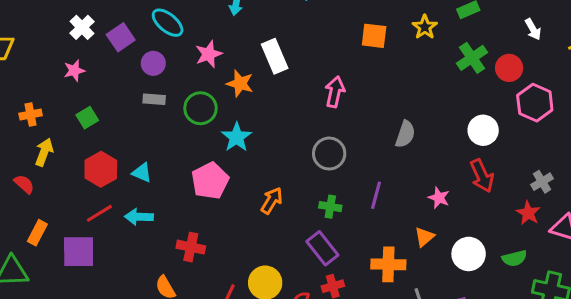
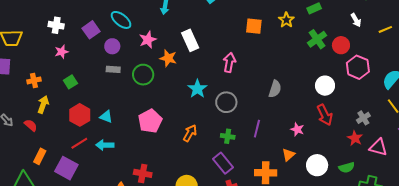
white cross: (82, 27) -> (56, 25), moved, turned -35
cyan star: (237, 137) -> (197, 89), moved
red cross: (191, 247) -> (143, 173), moved
purple square: (79, 252) -> (66, 168), turned 30

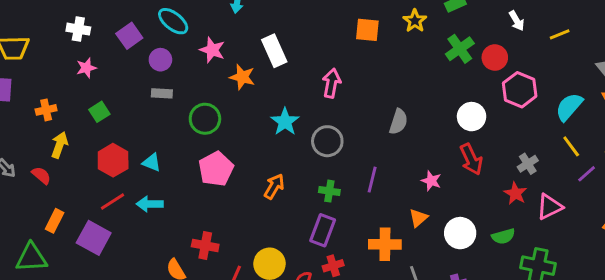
pink star: (148, 40) -> (212, 50), turned -30
green circle: (143, 75) -> (205, 119), moved
pink triangle: (378, 147) -> (550, 207), turned -42
purple rectangle: (223, 163) -> (323, 230), turned 60

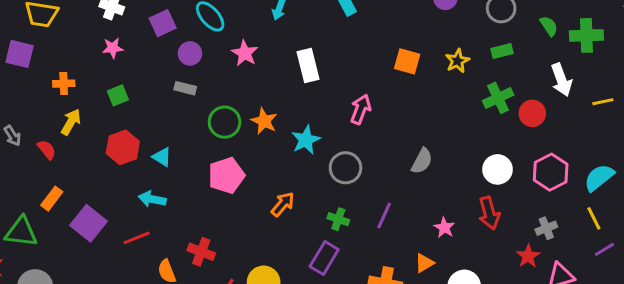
white arrow: (517, 21) -> (561, 80), size x1.5
orange star: (242, 77) -> (264, 121), moved
pink hexagon: (520, 90) -> (551, 172), moved
red line: (113, 202) -> (137, 238), moved

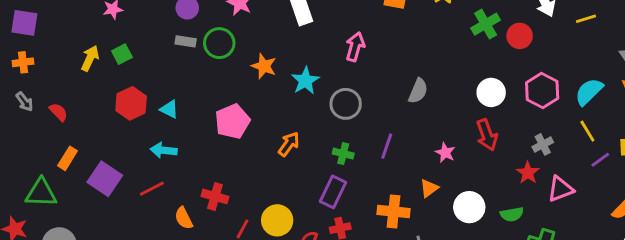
orange cross: (64, 84) -> (23, 62), moved
yellow arrow: (71, 122) -> (90, 58), moved
green circle: (225, 122) -> (219, 43), moved

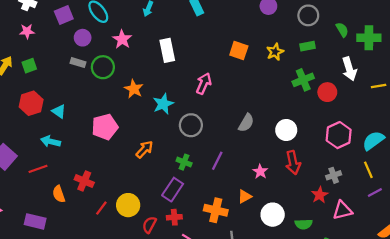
white circle: (491, 92) -> (286, 130), moved

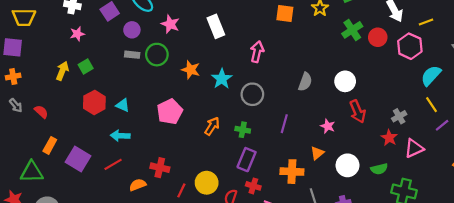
pink hexagon: (339, 135) -> (410, 46), moved
green cross: (184, 162) -> (243, 130), moved
orange semicircle: (59, 194) -> (138, 185), turned 98
red cross: (174, 217) -> (253, 186), turned 32

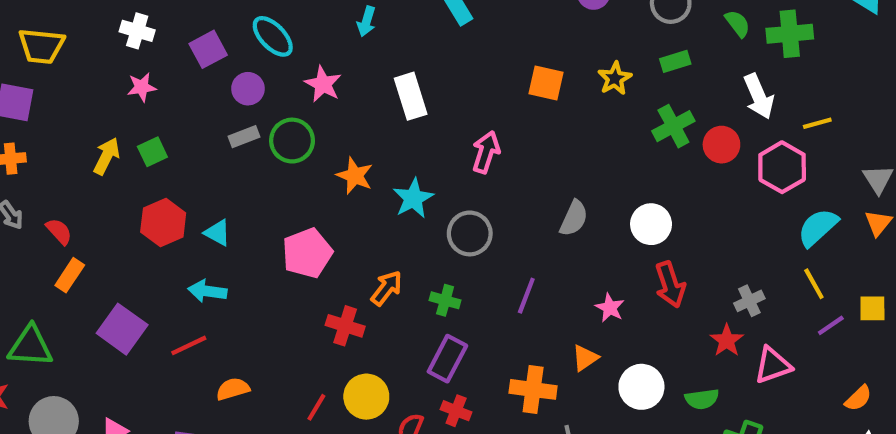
gray rectangle: (132, 55) -> (244, 137), turned -32
orange rectangle: (50, 145) -> (70, 275), moved
red cross: (160, 168) -> (345, 326), moved

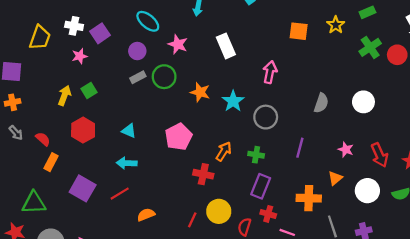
yellow trapezoid: (41, 46) -> (40, 38), moved, turned -70
purple square: (208, 49) -> (100, 33), moved
red hexagon: (163, 223) -> (83, 130), moved
red arrow: (670, 285) -> (380, 155), moved

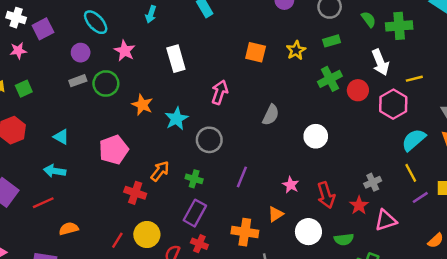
gray semicircle: (321, 103) -> (271, 115), moved

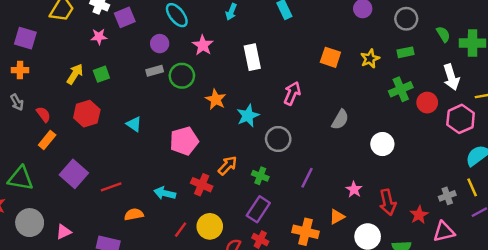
cyan arrow: (55, 171) -> (165, 193), moved
gray cross: (373, 182) -> (447, 196), moved

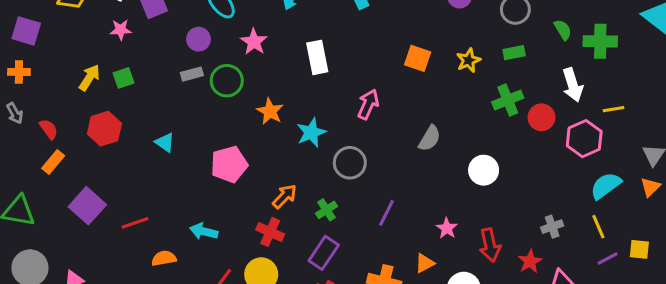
green cross: (260, 176) -> (326, 210), turned 35
red cross: (202, 185) -> (270, 232), moved
gray cross: (447, 196) -> (552, 227), moved

